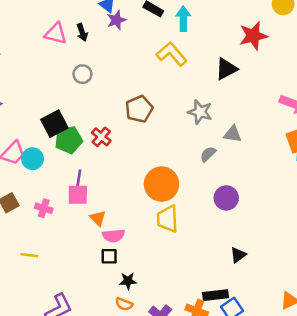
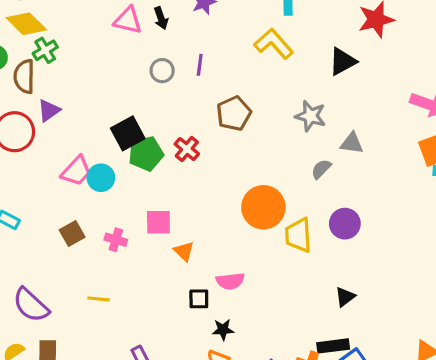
purple line: (79, 178) -> (200, 65), moved
yellow trapezoid: (168, 219) -> (298, 235), moved
pink semicircle: (113, 236) -> (230, 281), moved
black triangle: (238, 255) -> (345, 297), moved

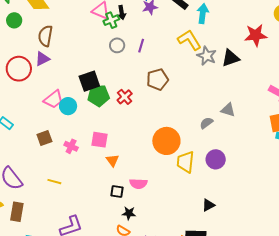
green cross: (45, 50) -> (111, 20), moved
brown semicircle: (24, 76) -> (45, 36), moved
gray star: (310, 116) -> (207, 56), moved

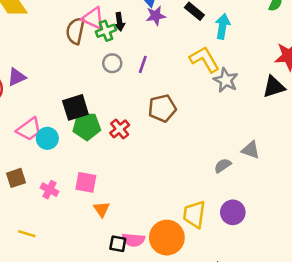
brown semicircle: (45, 36) -> (75, 31), moved
black triangle: (231, 58) -> (274, 87), moved
orange circle: (166, 141) -> (167, 238), moved
black square: (117, 192) -> (118, 244), moved

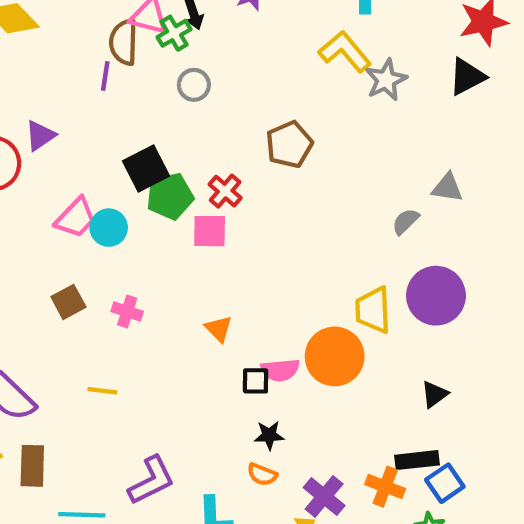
purple line: (143, 64) -> (105, 76), moved
gray star: (226, 80) -> (386, 80), turned 30
pink square: (86, 182) -> (210, 231), moved
purple circle: (233, 212) -> (436, 296), size x1.4

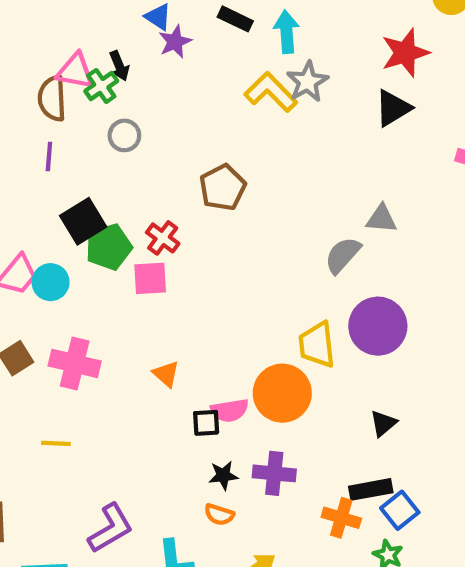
purple line: (105, 76) -> (49, 157), moved
gray star: (386, 80) -> (308, 82), moved
gray semicircle: (406, 221) -> (343, 255), size x1.4
pink cross: (127, 311) -> (75, 363), size x1.6
purple cross: (324, 497) -> (274, 473), moved, turned -30

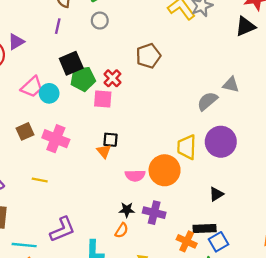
black square: (206, 423) -> (110, 140), moved
orange semicircle: (219, 515) -> (122, 230), turned -84

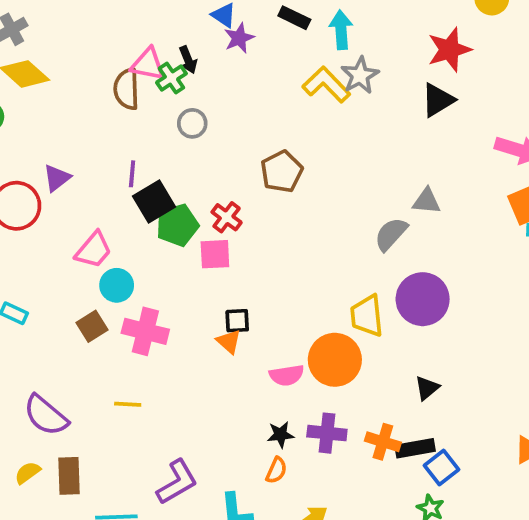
purple line: (58, 26) -> (132, 174), moved
cyan circle: (49, 93) -> (117, 285), moved
orange cross: (187, 241) -> (383, 442), moved

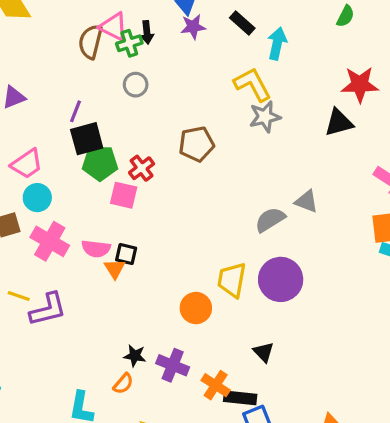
gray star: (360, 75) -> (265, 117), moved
orange circle: (335, 360) -> (196, 308), size x0.7
pink semicircle: (287, 375) -> (96, 249), moved
black triangle: (427, 388) -> (264, 352), turned -50
purple L-shape: (177, 482) -> (48, 309), moved

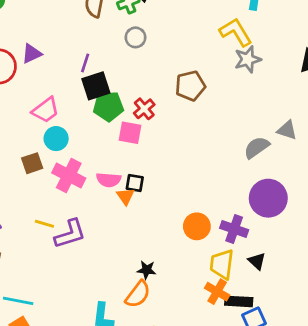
yellow trapezoid: (232, 280) -> (222, 264), moved
purple cross: (173, 365) -> (234, 229), moved
orange semicircle: (123, 384) -> (138, 294), size x1.5

